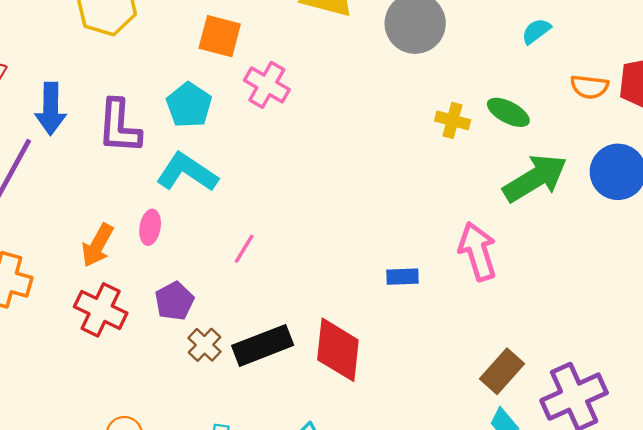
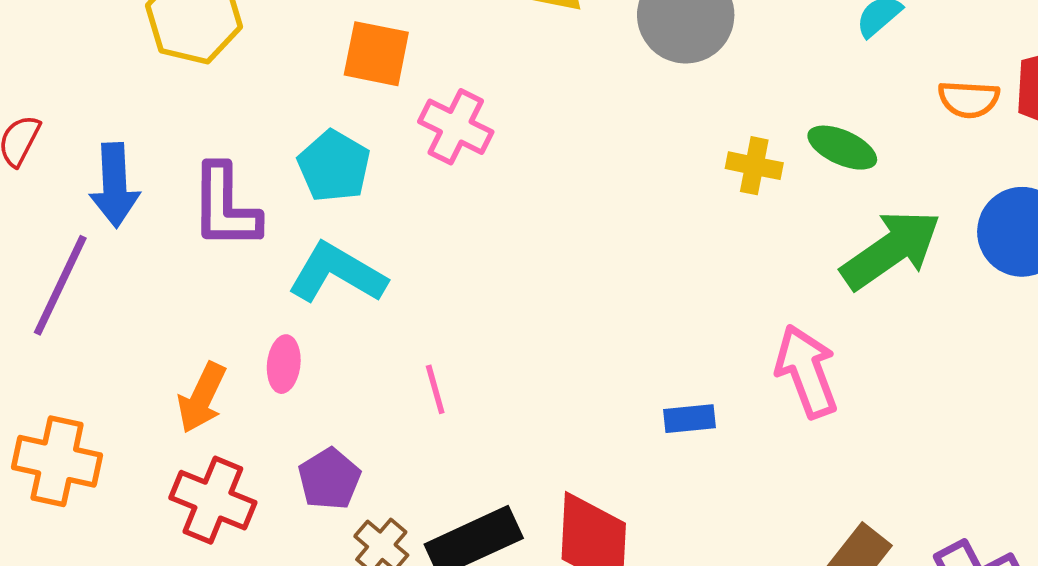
pink line: (244, 249) -> (435, 389), turned -44

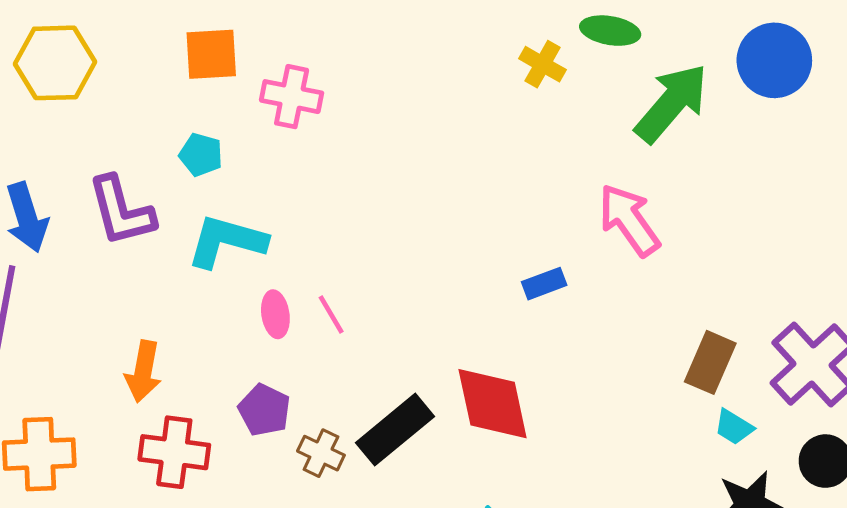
cyan pentagon: (334, 166) -> (201, 155), size x0.7
yellow cross: (754, 166) -> (542, 64), turned 33
pink ellipse: (284, 364) -> (275, 314), moved

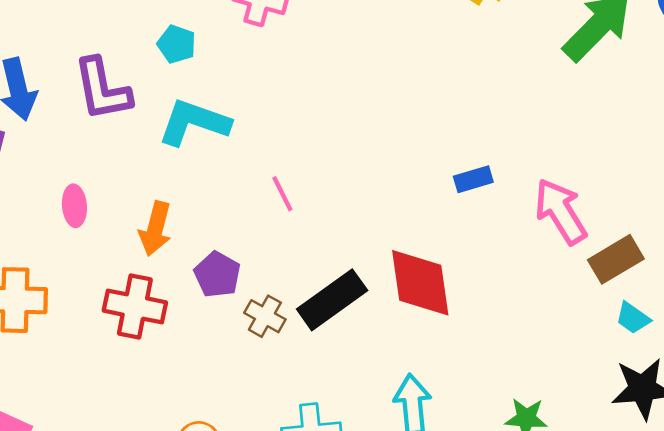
pink arrow: (629, 220) -> (561, 211), moved
pink ellipse: (275, 314) -> (74, 206), moved
brown rectangle: (710, 362) -> (616, 259), turned 32
orange arrow: (143, 371) -> (155, 229), moved

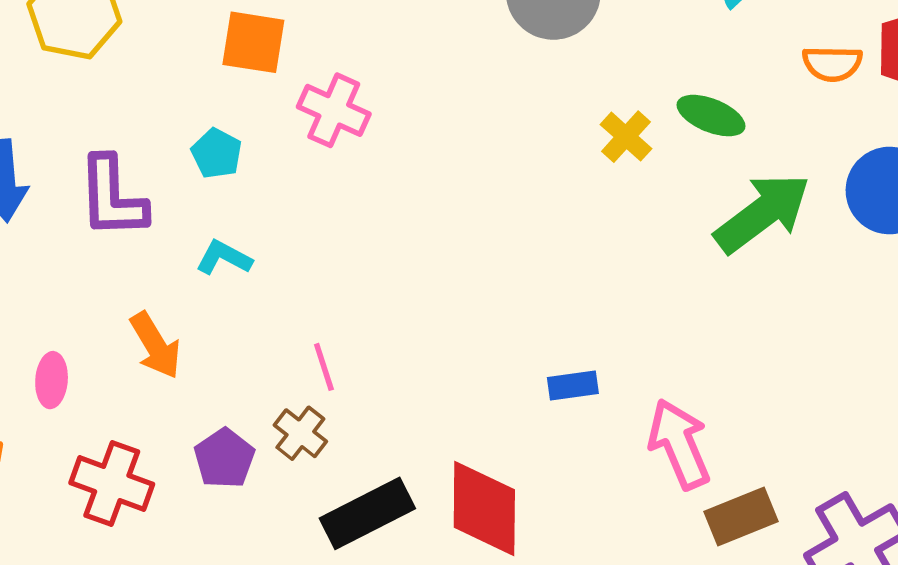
cyan L-shape: (194, 122) -> (224, 258), size x0.6
pink ellipse: (74, 206) -> (52, 380), moved
orange arrow: (155, 229) -> (155, 345), moved, turned -54
brown cross: (265, 316) -> (300, 433), moved

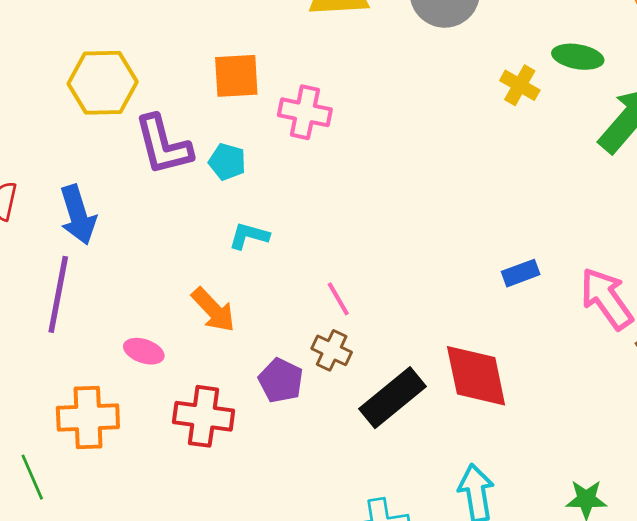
purple L-shape: (112, 197) -> (163, 145), moved
pink ellipse: (52, 380) -> (144, 351), turned -63

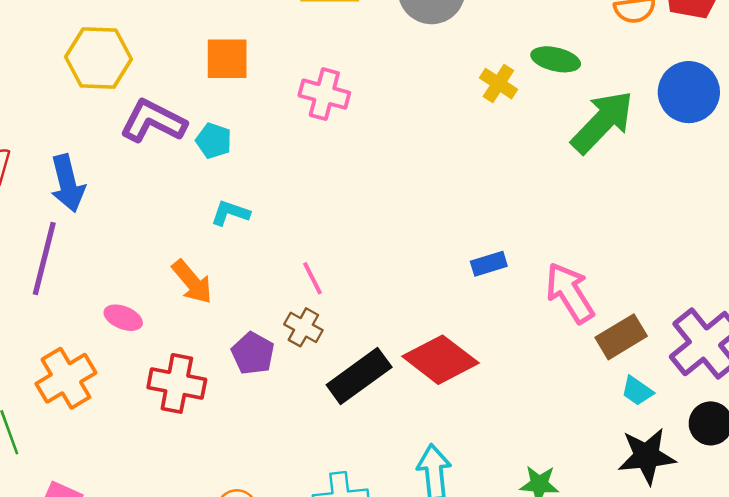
pink cross: (305, 112) -> (324, 94), moved
purple L-shape: (163, 145) -> (153, 121), turned 128
red diamond: (476, 376) -> (440, 360), turned -44
orange cross: (88, 418) -> (66, 378), turned -32

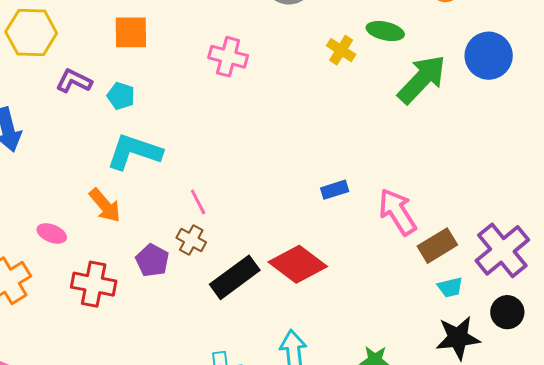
pink cross: (324, 94) -> (228, 57), moved
purple L-shape: (153, 121) -> (74, 81), size x0.7
cyan L-shape: (230, 213) -> (134, 152), size x1.8
cyan trapezoid: (637, 391) -> (450, 287), turned -48

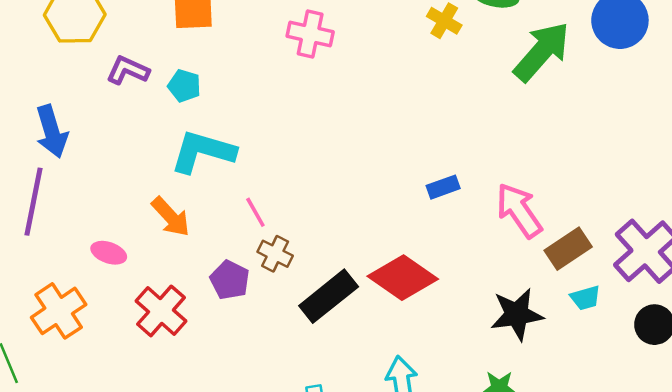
pink line: (198, 202) -> (255, 212), moved
red cross: (94, 284) -> (161, 311), turned 33
black star: (458, 338) -> (517, 314), moved

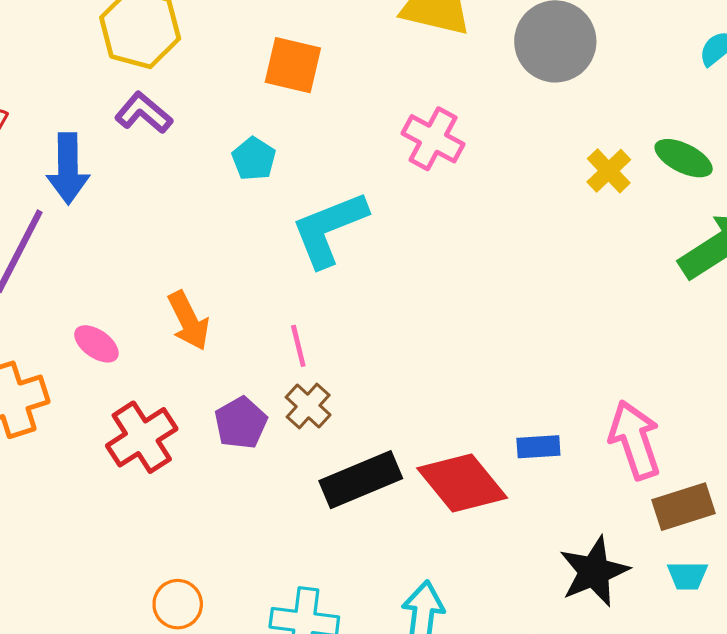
purple L-shape: (128, 70) -> (144, 113), moved
cyan L-shape: (203, 152) -> (329, 229), moved, turned -54
blue rectangle: (443, 187) -> (538, 447), moved
black star: (517, 314) -> (594, 572), turned -30

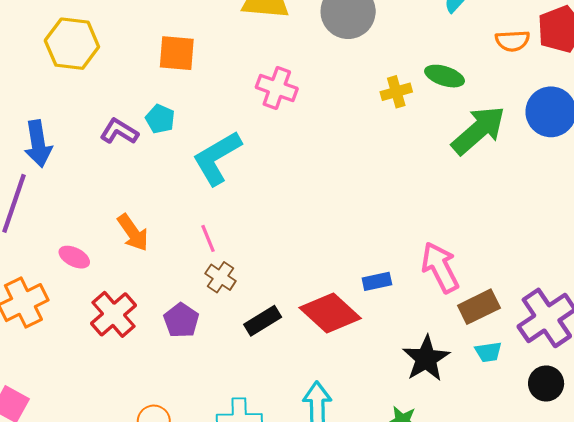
purple L-shape: (144, 113) -> (119, 131), moved
yellow cross: (609, 171) -> (396, 92), turned 36
purple pentagon: (241, 423) -> (181, 320), moved
black rectangle: (361, 480) -> (263, 321), size x0.7

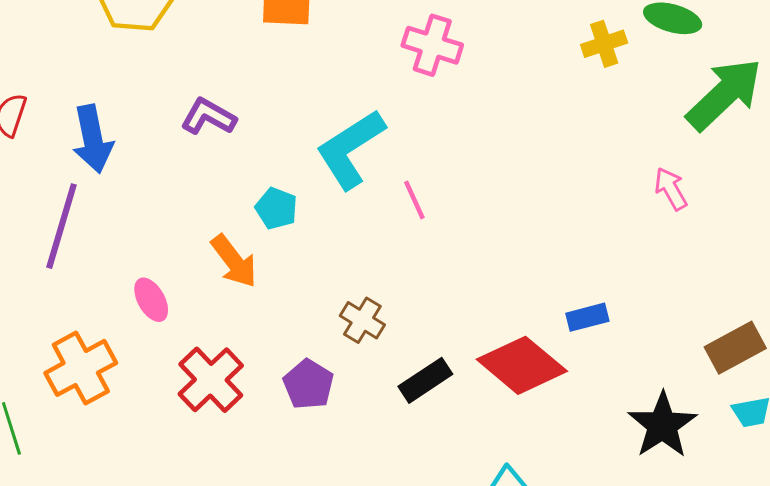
cyan pentagon: (160, 119) -> (276, 208), moved
pink line: (208, 238) -> (414, 200), moved
pink ellipse: (74, 257) -> (151, 300), turned 36
pink arrow: (440, 267) -> (671, 189), moved, size x0.6

